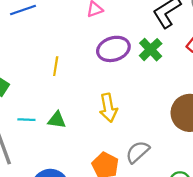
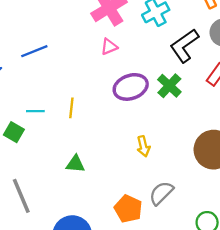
yellow arrow: (108, 108) -> (143, 146), moved, size x0.7
cyan line: (26, 120) -> (35, 111), moved

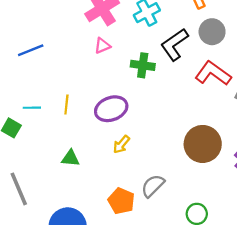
green cross: (169, 86) -> (143, 65), moved, turned -35
purple ellipse: (131, 87) -> (111, 109), moved
yellow arrow: (143, 146) -> (121, 144), moved, turned 54

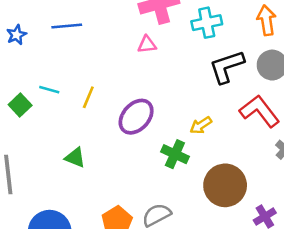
green cross: (143, 65) -> (175, 154), moved
purple ellipse: (111, 109) -> (136, 117), turned -44
yellow arrow: (121, 144) -> (201, 125), moved

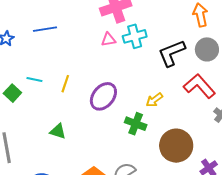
cyan cross: (207, 23) -> (135, 36), moved

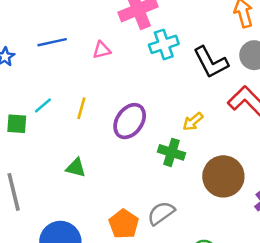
pink triangle: (108, 40) -> (102, 50), moved
black L-shape: (172, 53) -> (211, 62), turned -92
cyan line: (34, 80) -> (43, 105), turned -49
green square: (12, 93) -> (17, 124), turned -36

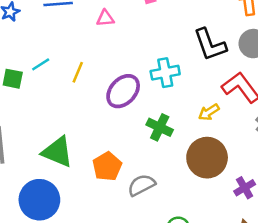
cyan cross: (164, 44) -> (165, 73), moved
yellow arrow: (193, 122) -> (209, 112), moved
green triangle: (76, 168) -> (58, 152), moved, size x1.6
orange pentagon: (124, 224) -> (107, 166), moved

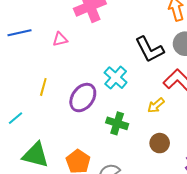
cyan line: (41, 64) -> (16, 118), moved
cyan cross: (165, 73) -> (116, 78), turned -30
brown circle: (207, 158) -> (160, 143), size x0.6

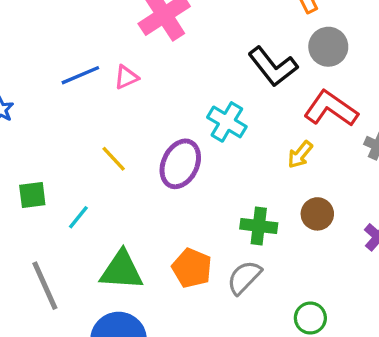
blue line: (19, 33) -> (80, 75), moved
yellow line: (43, 87) -> (114, 159), turned -48
green cross: (117, 123) -> (259, 226), moved

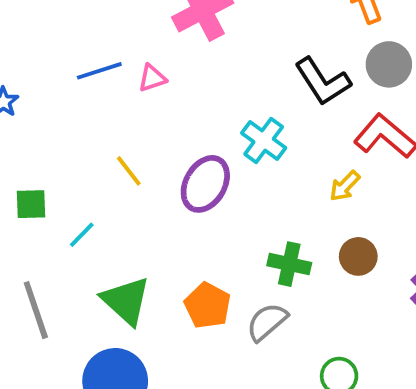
green triangle: (121, 270) -> (126, 301), turned 33

